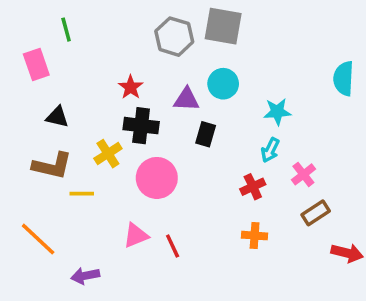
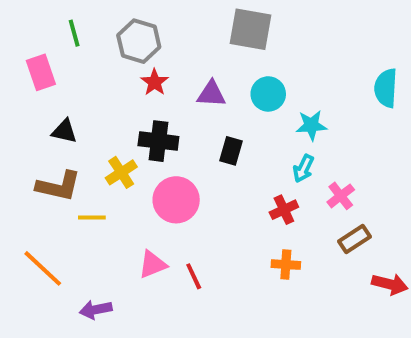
gray hexagon: (174, 37) -> (139, 41), moved
cyan circle: (223, 84) -> (268, 94), moved
red star: (131, 87) -> (155, 82), moved
purple triangle: (186, 99) -> (211, 94), moved

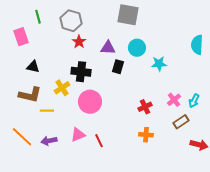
black rectangle: (231, 151) -> (118, 67), moved
cyan arrow: (303, 168) -> (194, 101), moved
purple arrow: (96, 310) -> (49, 141), moved

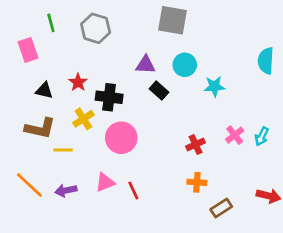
red star: (79, 42) -> (78, 82), moved
black rectangle: (118, 67) -> (159, 90), turned -64
brown rectangle: (181, 122) -> (221, 208), moved

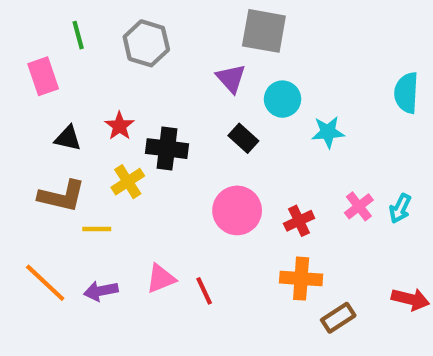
purple triangle: (146, 65) -> (231, 78), moved, turned 45
pink circle: (121, 138) -> (237, 210), moved
orange cross: (197, 182) -> (301, 279), size x1.4

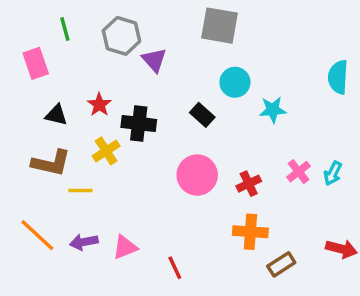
purple triangle: (231, 78) -> (154, 60), moved
pink triangle: (161, 279) -> (125, 247), moved
red line: (204, 291) -> (175, 268), moved

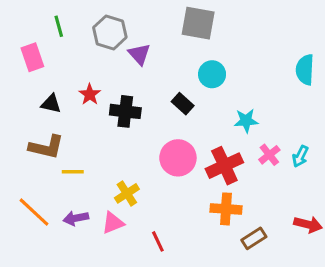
cyan star: (273, 110) -> (246, 121), moved
yellow cross: (106, 151) -> (127, 193), moved
red cross: (249, 184) -> (224, 166), size x1.6

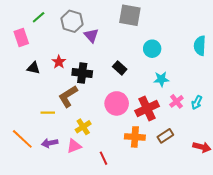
green line: (59, 26) -> (39, 17), turned 64
cyan circle: (212, 74) -> (152, 49), moved
brown L-shape: (46, 147) -> (68, 96), moved, turned 135
orange cross: (226, 209) -> (135, 137), moved
brown rectangle: (254, 238) -> (165, 136), moved

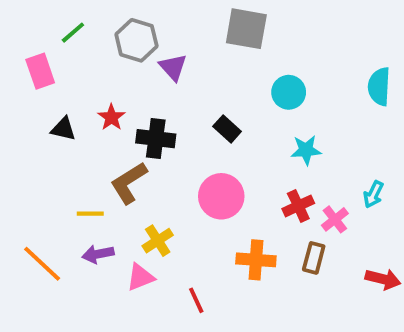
pink cross: (176, 101) -> (335, 219), moved
red cross: (147, 109) -> (298, 206), moved, size x0.7
brown rectangle: (165, 136) -> (314, 258), turned -42
purple arrow: (50, 143) -> (98, 254), moved

